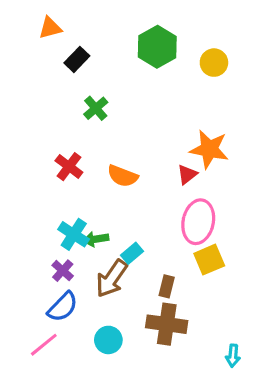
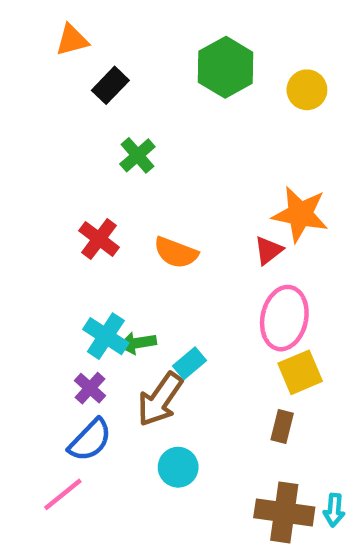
brown rectangle: (167, 286) -> (282, 427), moved
brown cross: (167, 324) -> (284, 512), moved
cyan circle: (108, 340) -> (178, 467), moved

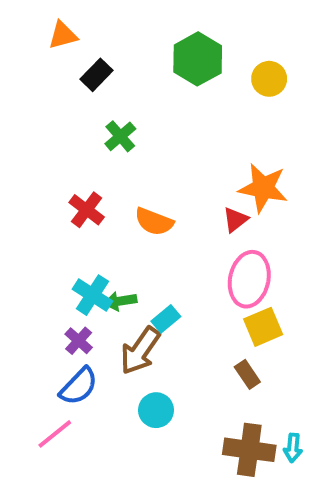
brown rectangle: (282, 427) -> (247, 374), turned -48

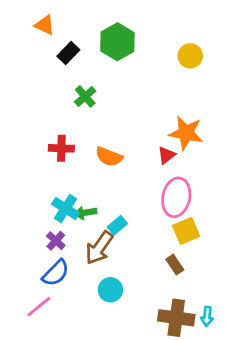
orange triangle: (63, 35) -> (45, 25), turned 40
green hexagon: (198, 59) -> (117, 42), moved
red cross: (87, 210) -> (61, 148), turned -35

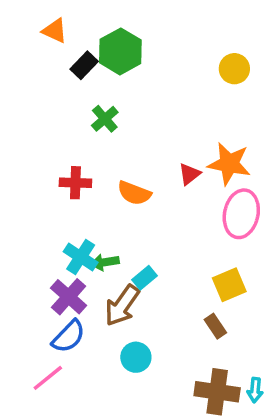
green hexagon: (117, 42) -> (120, 51), moved
red triangle: (166, 155) -> (189, 174), moved
pink ellipse: (176, 197) -> (241, 214), moved
purple cross: (56, 241) -> (69, 297), size x1.5

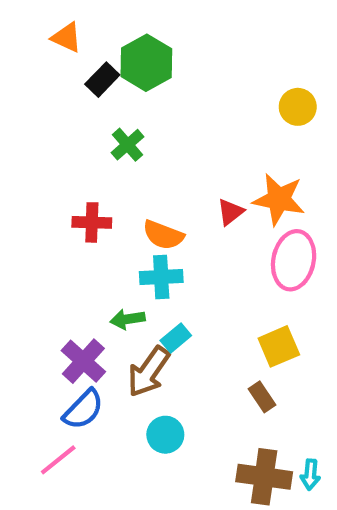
yellow circle: (234, 69) -> (298, 107), moved
cyan cross: (81, 257) -> (161, 277), moved, turned -36

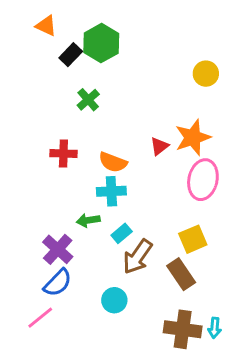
orange star: (279, 199) -> (193, 137), turned -30
brown arrow: (149, 372) -> (138, 257), moved
brown rectangle: (262, 397) -> (181, 274), size x1.5

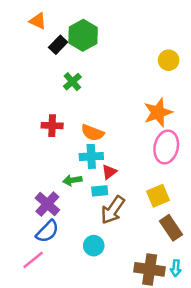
red triangle: (159, 146) -> (109, 172), moved
cyan rectangle: (122, 233) -> (100, 191), turned 35
brown rectangle: (181, 274) -> (171, 228), moved

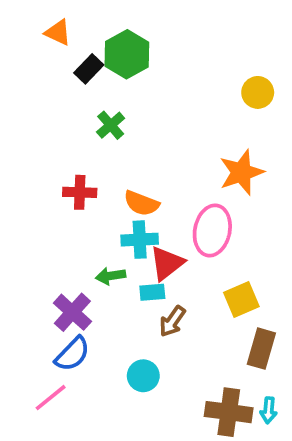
pink ellipse: (166, 147) -> (212, 230), moved
red triangle: (109, 172) -> (167, 263), size x1.5
brown arrow: (113, 210) -> (172, 321), size x0.7
brown rectangle: (171, 228) -> (261, 349), turned 50

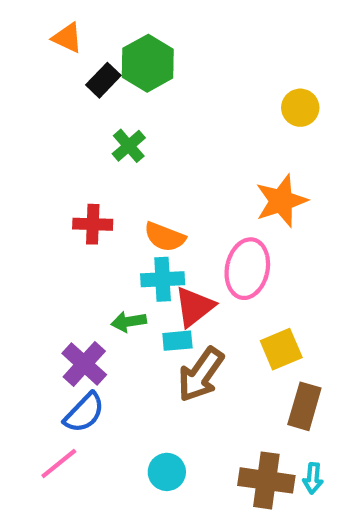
brown arrow: (172, 321) -> (201, 375), size x1.5
cyan circle: (143, 376) -> (167, 472), moved

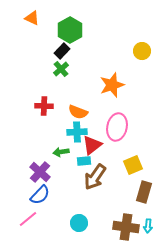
black rectangle: (103, 80) -> (62, 51), moved
orange star: (281, 201) -> (112, 85), moved

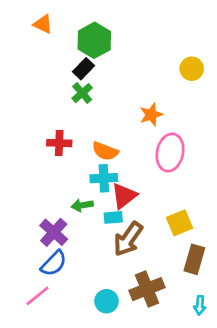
orange star: (112, 85) -> (151, 115), size x0.7
pink ellipse: (117, 127) -> (170, 153), moved
brown cross: (126, 227) -> (147, 289), moved, turned -30

